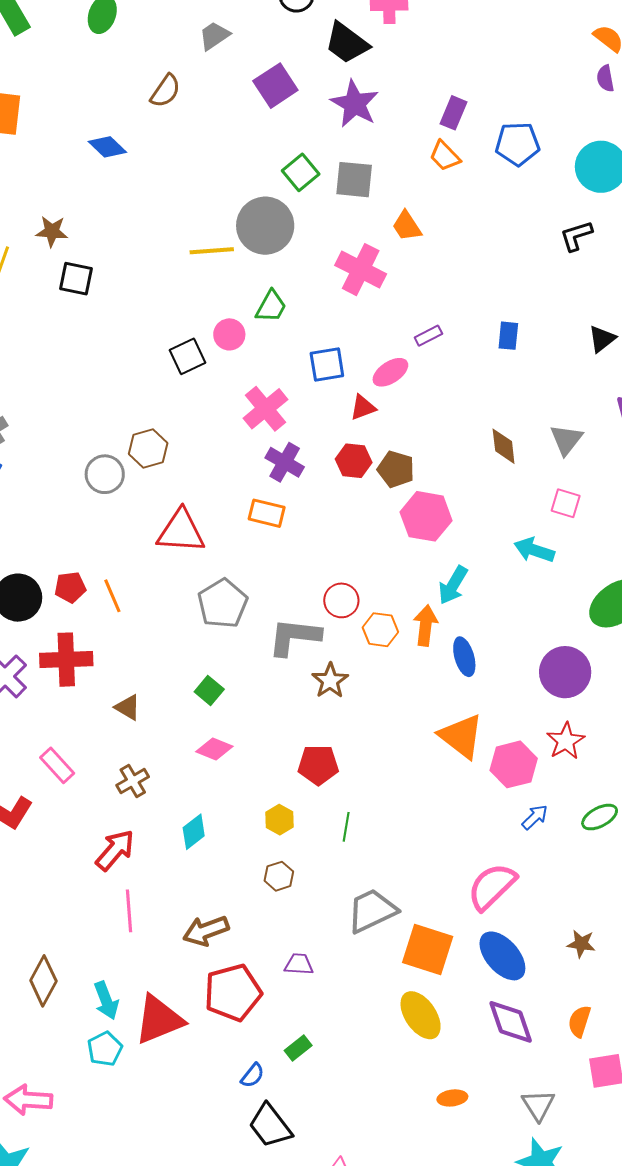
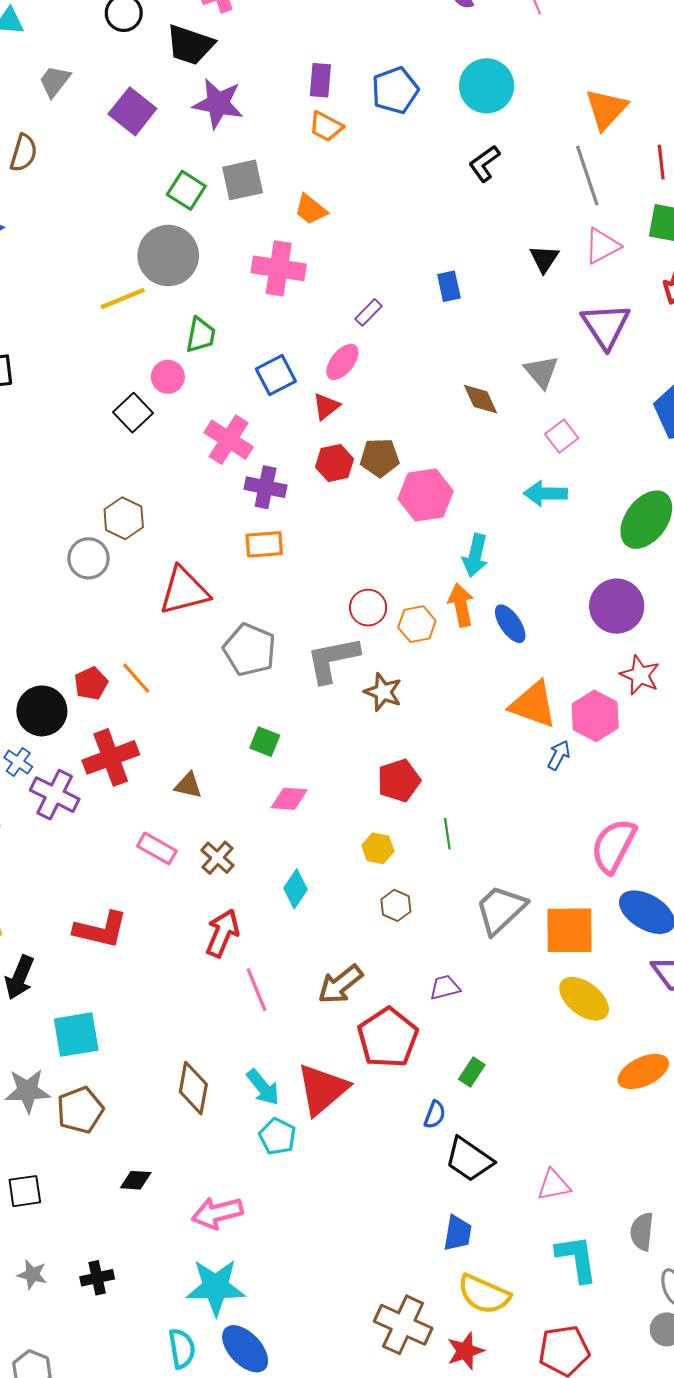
pink square: (566, 503) -> (562, 436), turned -36
pink rectangle: (57, 765) -> (157, 848), moved
blue arrow: (535, 817) -> (559, 755), moved
orange ellipse: (452, 1098) -> (643, 1072), size x1.6

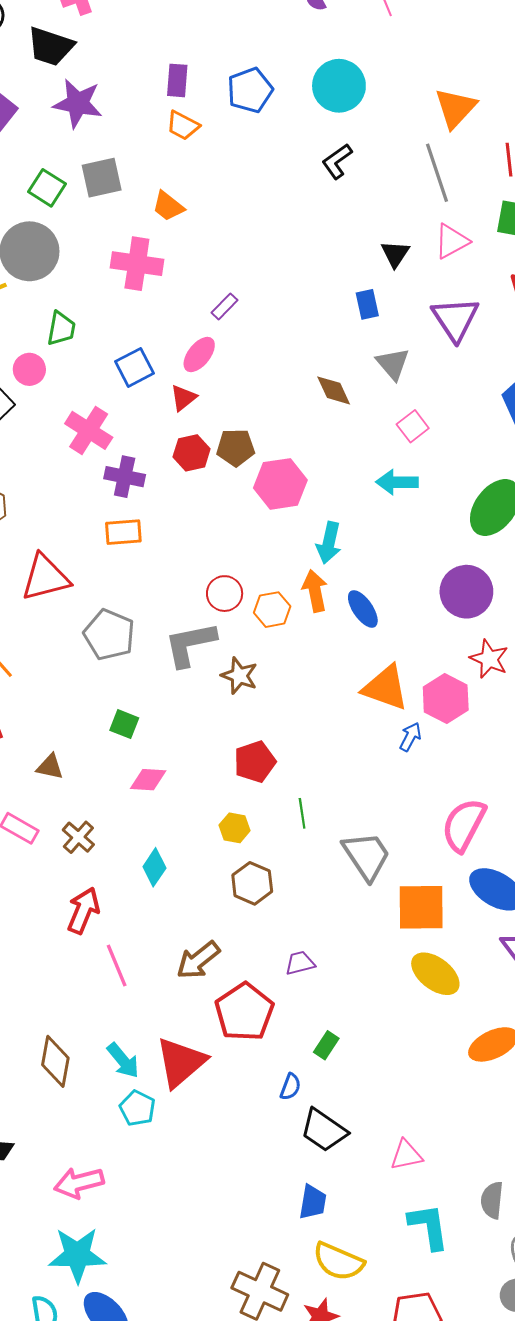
blue rectangle: (449, 286) -> (367, 304), moved
brown hexagon: (396, 905) -> (252, 883), size x1.4
gray trapezoid: (501, 910) -> (367, 856), moved, turned 100

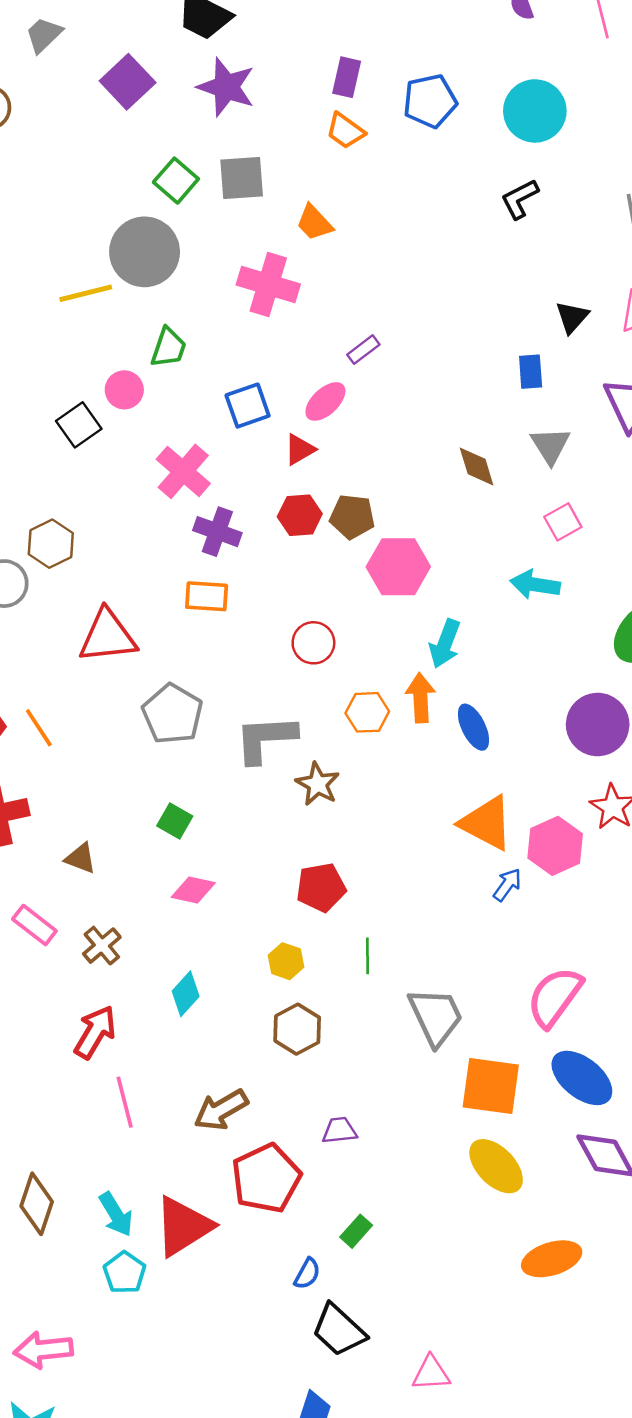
red circle: (225, 594) -> (313, 643), moved

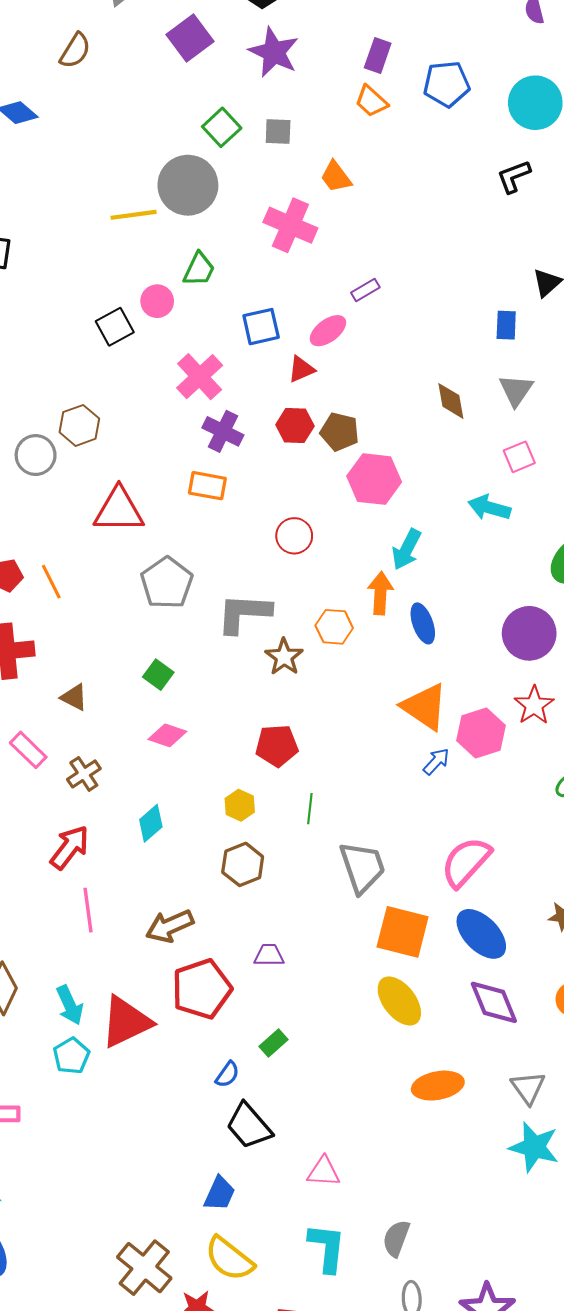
gray square: (242, 178) -> (278, 131), size x0.7
orange hexagon: (367, 712) -> (334, 627), moved

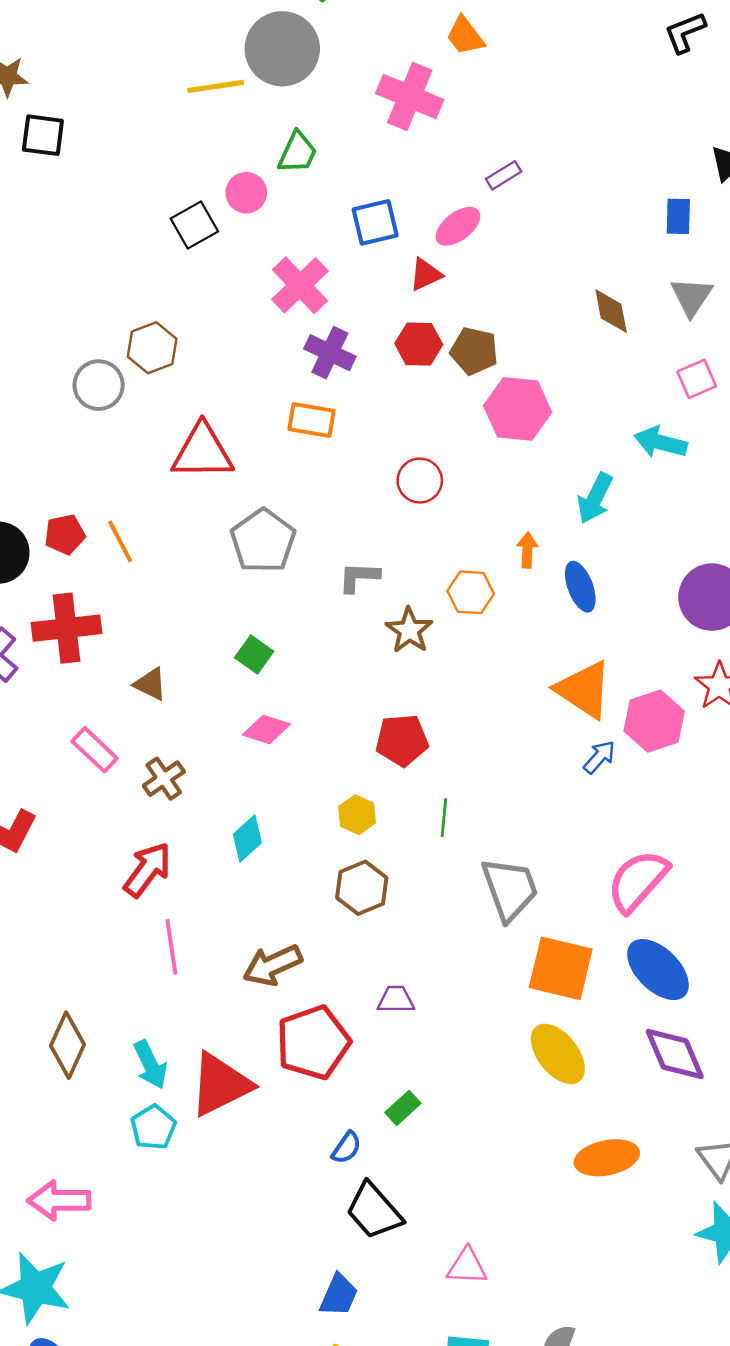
cyan arrow: (407, 549) -> (595, 498), moved
orange arrow: (380, 593) -> (527, 550), size x0.7
gray L-shape: (244, 613) -> (359, 577), size x0.6

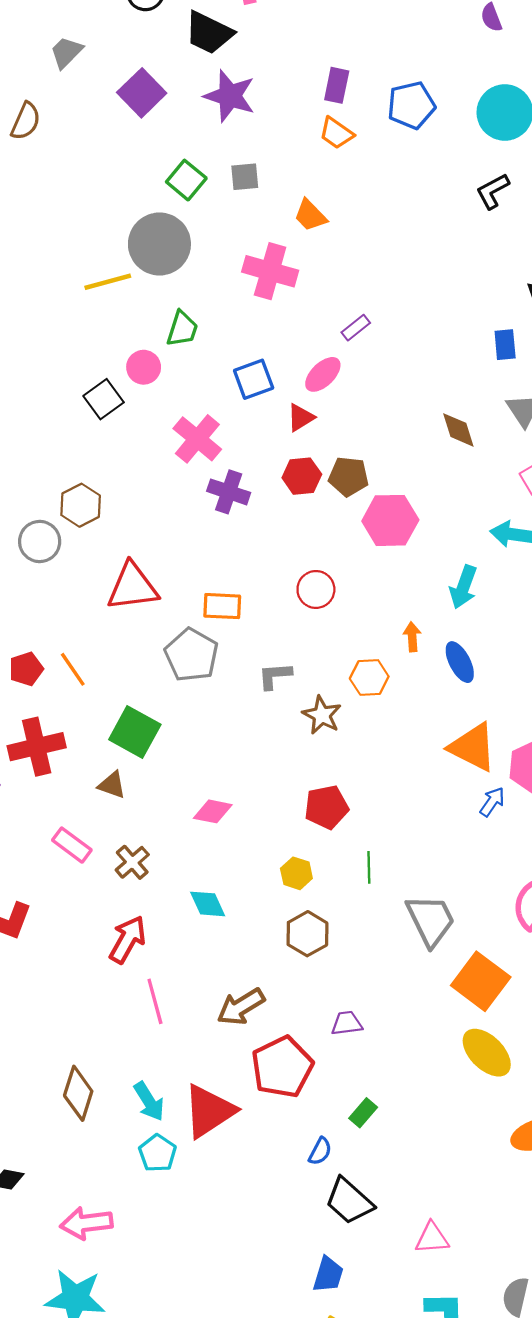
orange rectangle: (312, 420) -> (222, 606), moved
green square: (254, 655) -> (135, 732), moved, size x1.6
cyan diamond: (247, 838) -> (208, 904), turned -66
orange square: (561, 968) -> (481, 981), turned 30

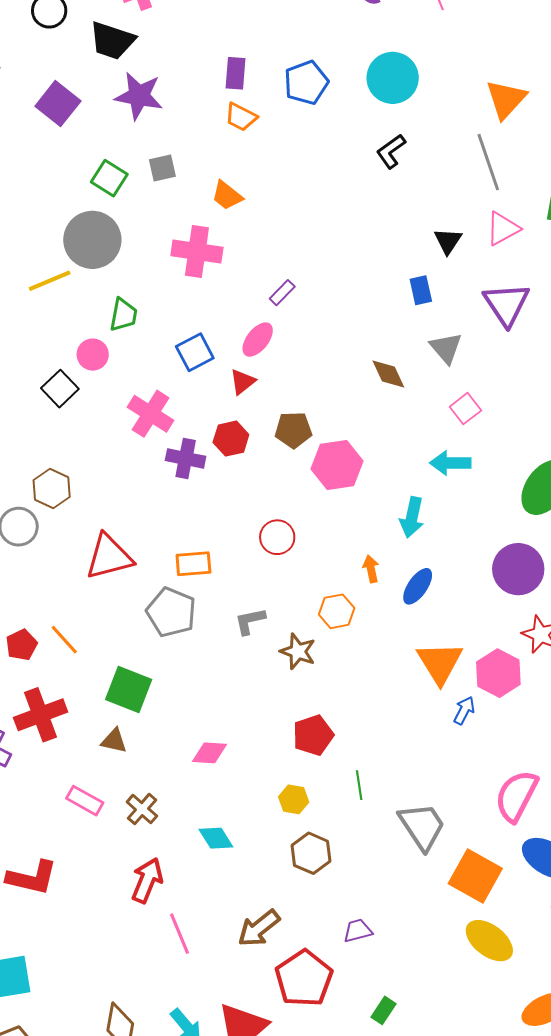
red hexagon: (302, 476) -> (231, 439), moved
blue ellipse: (460, 662) -> (418, 586), turned 69
orange triangle: (473, 747) -> (440, 663), turned 39

